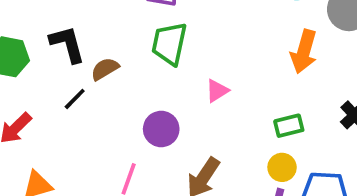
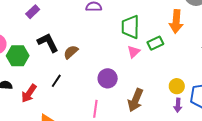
green trapezoid: (169, 44) -> (130, 27), moved
black line: (75, 99) -> (56, 81), moved
green rectangle: (289, 126) -> (155, 43), moved

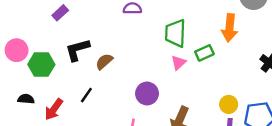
black L-shape: (48, 43) -> (77, 50), turned -80

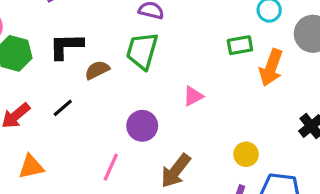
green trapezoid: (175, 33) -> (142, 51), moved
green rectangle: (204, 53) -> (240, 45), moved
yellow circle: (229, 104) -> (246, 154), moved

